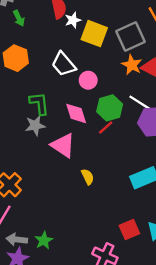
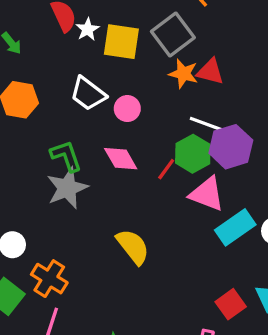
green hexagon: (110, 108) -> (193, 154), moved
gray star: (35, 126) -> (67, 188), size x1.4
pink triangle: (63, 145) -> (207, 194), moved
yellow semicircle: (88, 177) -> (133, 247), moved, size x1.6

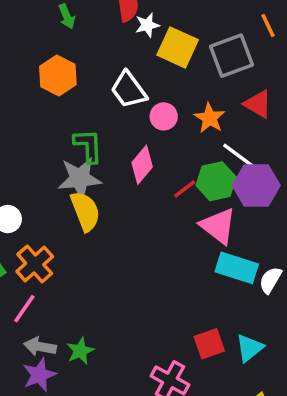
orange star: (183, 74) -> (210, 118), moved
pink diamond: (121, 159) -> (142, 165), turned 54
cyan rectangle: (235, 227) -> (237, 268), turned 36
yellow semicircle: (133, 247) -> (85, 211), moved

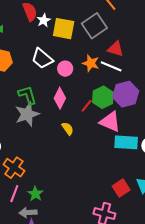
white line: (239, 156) -> (111, 66), moved
yellow semicircle: (85, 211) -> (68, 129), moved, size x0.6
green star: (80, 351) -> (35, 194), moved

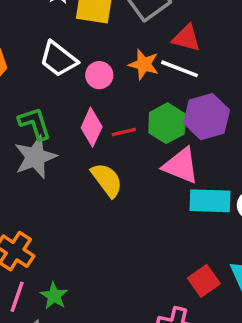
red line: (87, 106) -> (124, 132), moved, turned 40
yellow semicircle: (68, 129) -> (107, 180), size x1.5

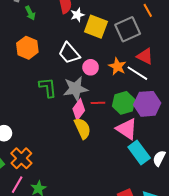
pink diamond: (92, 127) -> (79, 110), moved
gray star: (35, 157) -> (75, 89), moved
cyan rectangle: (210, 201) -> (139, 153), turned 40

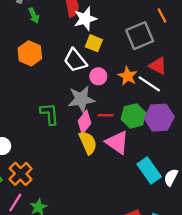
white star: (77, 15) -> (85, 19), size x1.5
yellow square: (96, 27) -> (94, 43), moved, size x0.7
green L-shape: (48, 87) -> (49, 114), moved
pink triangle: (127, 129) -> (117, 142), moved

